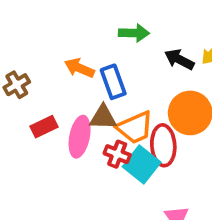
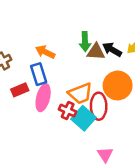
green arrow: (134, 33) -> (85, 42), moved, turned 84
blue rectangle: (113, 82) -> (39, 74), moved
brown triangle: (103, 117) -> (96, 52), moved

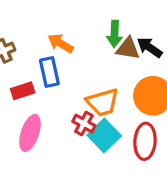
pink ellipse: (43, 98) -> (30, 133), moved
red ellipse: (99, 106) -> (145, 141), moved

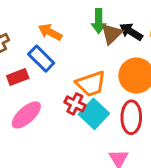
brown triangle: (128, 49) -> (111, 34), turned -50
blue rectangle: (49, 72) -> (41, 59), turned -30
pink ellipse: (30, 133) -> (26, 115), turned 32

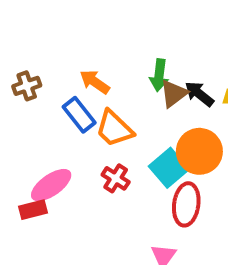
red rectangle: (18, 77) -> (33, 210), moved
orange trapezoid: (91, 84) -> (114, 129), moved, turned 56
cyan square: (94, 114) -> (169, 168), moved

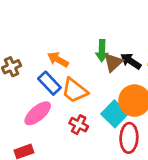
pink ellipse: (51, 185) -> (38, 113), moved

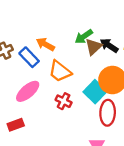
green arrow: (102, 51) -> (84, 36), turned 54
blue rectangle: (49, 83) -> (29, 57), moved

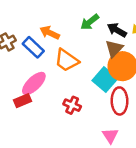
brown triangle: (94, 47) -> (114, 49), moved
red cross: (64, 101) -> (72, 105), moved
red rectangle: (16, 125) -> (22, 101), moved

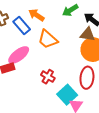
brown triangle: (114, 49) -> (88, 34), turned 49
cyan square: (105, 80) -> (67, 95), moved

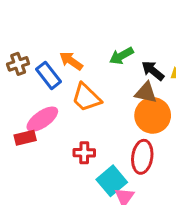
red cross: (48, 77) -> (84, 153), turned -32

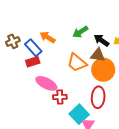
orange trapezoid: (86, 98) -> (77, 63), moved
pink ellipse: (42, 119) -> (46, 83), moved, turned 65
red rectangle: (25, 138) -> (33, 62), moved

